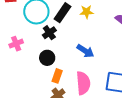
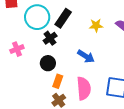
yellow star: (87, 12) -> (96, 25), moved

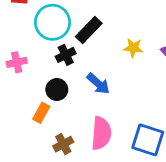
blue arrow: (86, 56) -> (98, 84), moved
orange rectangle: (58, 81) -> (41, 113), moved

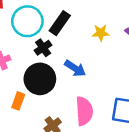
black circle: (57, 89) -> (40, 79), size x1.6
orange rectangle: (41, 113) -> (18, 101), moved

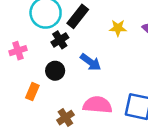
black circle: (40, 79) -> (55, 71), size x0.6
pink semicircle: (84, 111) -> (97, 105), turned -84

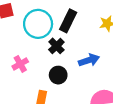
blue arrow: (91, 62) -> (89, 60), turned -42

